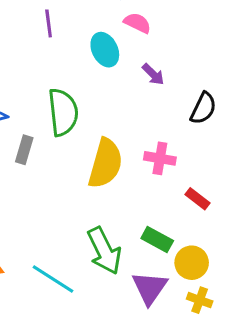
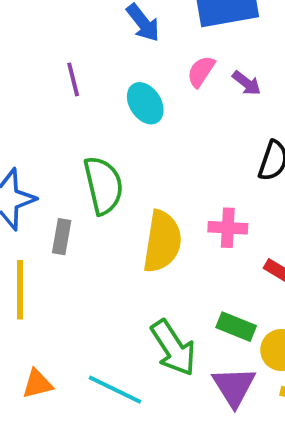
pink semicircle: (137, 23) -> (201, 71), moved, turned -76
purple arrow: (153, 74) -> (247, 83), moved

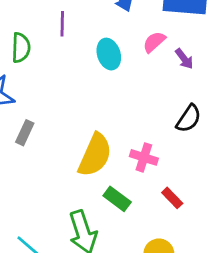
green semicircle: (103, 185) -> (21, 48), moved, size x0.7
green rectangle: (236, 327) -> (117, 199), moved

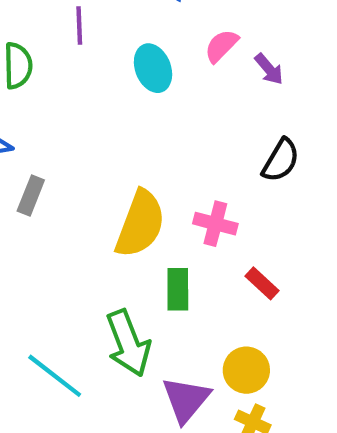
green rectangle: (117, 199) -> (178, 289), turned 56

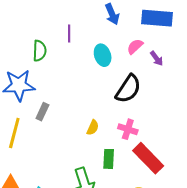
black semicircle: (281, 160) -> (128, 89), moved, size x1.4
yellow semicircle: (140, 224) -> (93, 128), size x0.5
red rectangle: (262, 283) -> (148, 158), size x2.0

